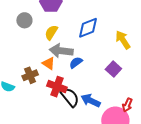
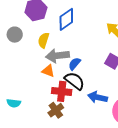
blue diamond: (88, 28) -> (66, 19), moved
brown cross: (30, 75) -> (56, 110), moved
black semicircle: (70, 97) -> (75, 81), moved

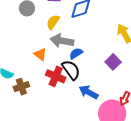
orange triangle: (48, 71) -> (40, 54), moved
brown cross: (56, 110) -> (21, 87), moved

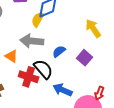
yellow semicircle: (53, 22) -> (38, 19), moved
blue semicircle: (76, 53) -> (59, 51), moved

